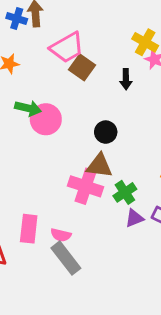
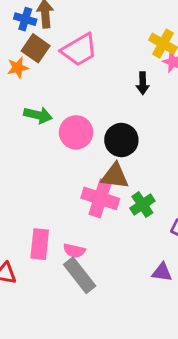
brown square: (82, 67) -> (36, 48), moved
pink circle: (46, 119) -> (76, 132), moved
black circle: (106, 132) -> (121, 140), size x1.4
purple triangle: (134, 218) -> (162, 272), moved, turned 30

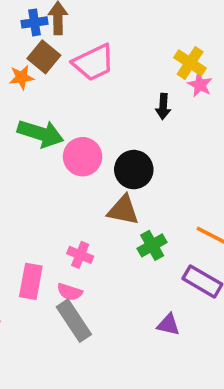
blue cross: (25, 19) -> (35, 22), turned -30
green arrow: (38, 115) -> (41, 133), size x1.4
pink cross: (100, 198) -> (80, 255), moved, size x0.6

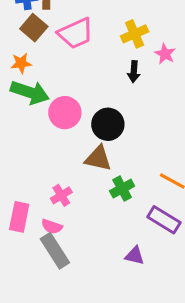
yellow cross: (190, 63) -> (135, 34), moved, turned 32
orange star: (22, 77) -> (21, 63), moved
pink cross: (80, 255) -> (61, 195), turned 35

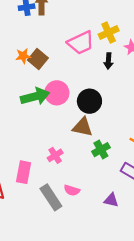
brown square: (34, 28) -> (38, 59), moved
pink trapezoid: (76, 33) -> (81, 43), moved
green arrow: (30, 92) -> (35, 96), moved, turned -32
pink semicircle: (52, 226) -> (72, 190), moved

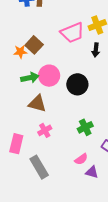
orange star: (23, 56) -> (20, 52), moved
green arrow: (35, 96) -> (30, 78), size x0.7
brown triangle: (83, 127) -> (37, 104), moved
pink semicircle: (72, 190) -> (81, 159), moved, turned -56

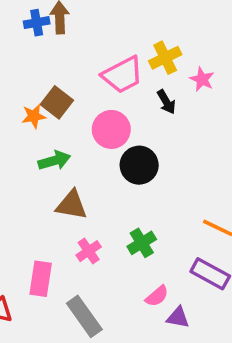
black arrow: (96, 50) -> (166, 102), turned -32
pink circle: (49, 76) -> (111, 129), moved
green cross: (85, 127) -> (142, 243), moved

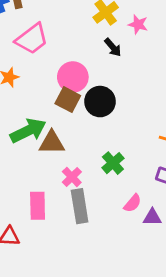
pink trapezoid: (123, 75) -> (32, 39), moved
brown square: (57, 102) -> (68, 100), moved
green arrow: (54, 161) -> (28, 131), moved, size x1.4
gray rectangle: (84, 316) -> (80, 206), moved, turned 36

